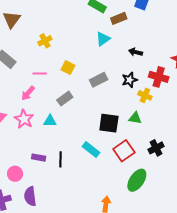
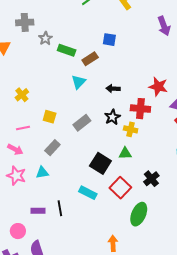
pink arrow: (28, 93) -> (15, 149), turned -91
black square: (109, 123) -> (100, 163), turned 35

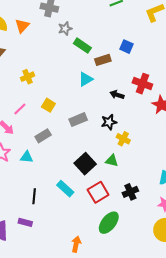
red cross: (140, 109) -> (142, 84), moved
pink line: (23, 128) -> (20, 109), turned -48
purple rectangle: (38, 211) -> (25, 222), moved

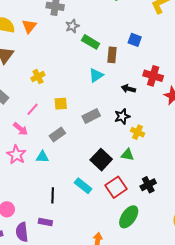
brown rectangle: (103, 60) -> (112, 55), turned -63
yellow square: (48, 105) -> (61, 104), turned -32

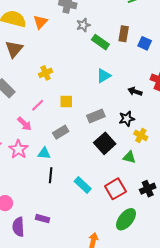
brown rectangle: (112, 55) -> (124, 34), moved
black square: (101, 160) -> (105, 143), moved
black line: (53, 195) -> (51, 175), moved

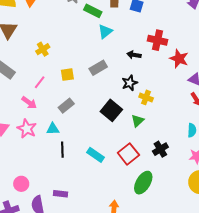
cyan triangle: (104, 76) -> (105, 32), moved
gray rectangle: (96, 116) -> (98, 68), moved
green triangle: (129, 157) -> (138, 121), turned -48

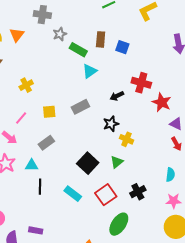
black arrow: (134, 55) -> (117, 96), turned -40
black square: (111, 110) -> (88, 163), moved

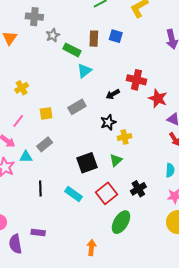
blue square: (122, 47) -> (116, 36), moved
yellow cross: (126, 139) -> (125, 137), turned -32
black square: (88, 163) -> (87, 163), turned 30
cyan triangle: (32, 165) -> (26, 157), moved

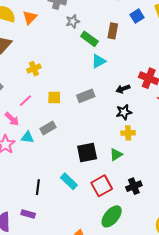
blue square: (116, 36) -> (137, 16), moved, turned 32
black star: (108, 122) -> (124, 112), moved
black line: (40, 189) -> (38, 187), moved

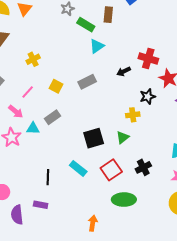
yellow square: (54, 98) -> (56, 86), turned 32
black star: (124, 112) -> (148, 97), moved
green ellipse: (112, 216) -> (124, 200), turned 55

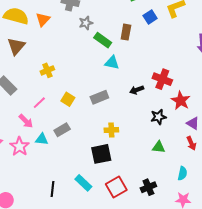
cyan triangle: (97, 46) -> (112, 63), turned 42
yellow cross: (133, 115) -> (111, 130), moved
green triangle: (123, 137) -> (159, 147), moved, turned 40

